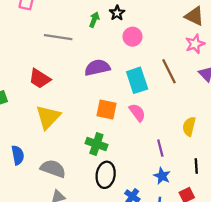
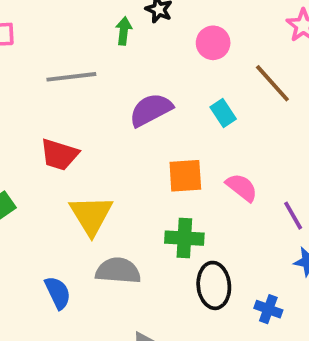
pink circle: (132, 37) -> (213, 43), moved
cyan rectangle: (137, 80) -> (223, 113), size x0.6
pink semicircle: (137, 113) -> (242, 187), moved
gray semicircle: (53, 169) -> (118, 271), moved

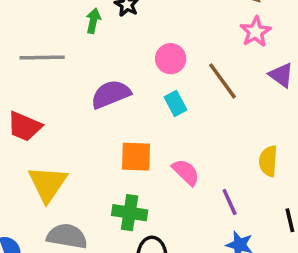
pink circle: (213, 43) -> (171, 59), moved

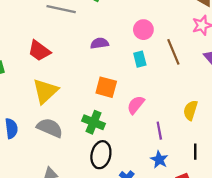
purple semicircle: (111, 94) -> (99, 43), size x0.7
pink semicircle: (186, 172) -> (136, 105), turned -108

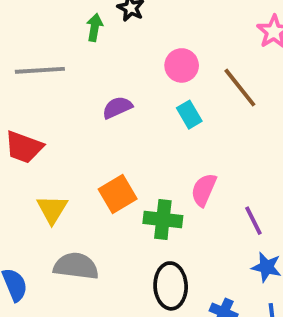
orange square: (106, 87) -> (118, 194), moved, turned -30
yellow triangle: (45, 91) -> (52, 209), size x0.7
green cross: (94, 122) -> (163, 220), moved

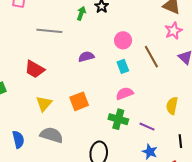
pink semicircle: (204, 190) -> (125, 93), moved, turned 36
green cross: (163, 220) -> (118, 119), moved
purple line: (253, 221) -> (147, 127), turned -49

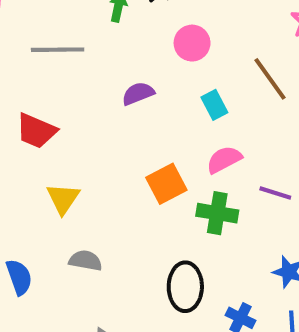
pink circle: (123, 40) -> (192, 43), moved
orange square: (79, 101) -> (166, 184), moved
purple line: (147, 127) -> (275, 193), moved
gray semicircle: (51, 135) -> (85, 260), size x0.7

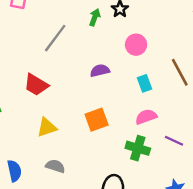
gray line: (58, 50) -> (55, 38), turned -60
orange square: (166, 184) -> (97, 120), moved
yellow triangle: (63, 199) -> (47, 127), turned 30

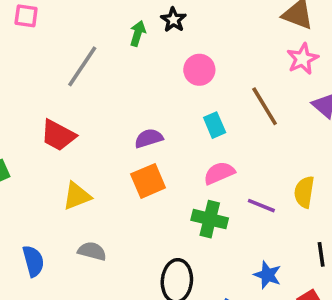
purple semicircle: (100, 71) -> (149, 138), moved

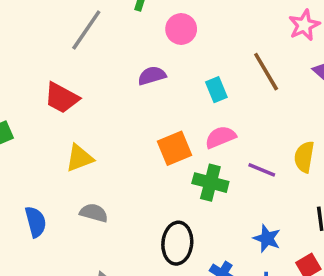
pink circle: (199, 70) -> (181, 29), moved
purple semicircle: (149, 138) -> (152, 76), moved
orange square: (148, 181) -> (174, 148), moved

